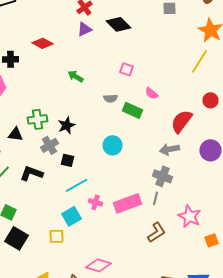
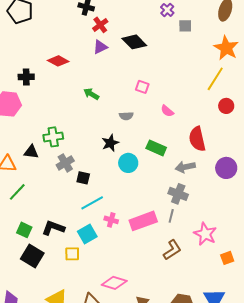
red circle: (210, 100) -> (226, 106), moved
green rectangle: (132, 110) -> (156, 148), moved
red semicircle: (182, 121) -> (197, 139), turned -50
black star: (66, 125) -> (110, 143), moved
black L-shape: (32, 173) -> (53, 228), moved

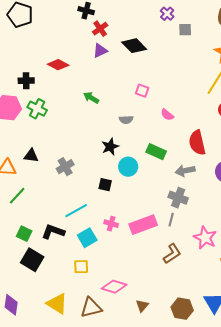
green cross: (53, 137) -> (37, 109), moved, turned 36
black square: (83, 178) -> (105, 185), moved
cyan line: (92, 203) -> (76, 211), moved
yellow square: (72, 254) -> (81, 267), moved

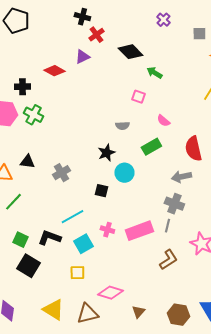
gray square: (185, 30) -> (199, 34), moved
purple triangle: (100, 51) -> (82, 57), moved
green arrow: (91, 98) -> (154, 73), moved
green rectangle: (156, 152) -> (151, 147), moved, turned -54

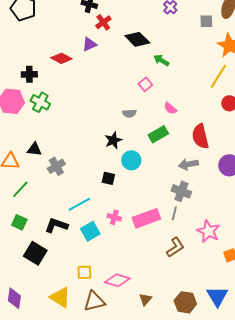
pink square: (138, 97) -> (145, 84), turned 32
gray cross: (61, 173) -> (56, 166), moved
green square: (20, 240) -> (19, 222), moved
yellow square: (77, 273) -> (84, 272), moved

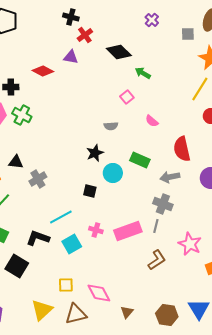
purple triangle: (89, 44) -> (71, 57), turned 35
green rectangle: (158, 134) -> (140, 160), moved, turned 54
pink diamond: (117, 280) -> (99, 293), turned 45
yellow triangle: (60, 297) -> (42, 310), turned 45

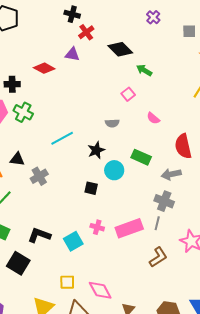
cyan line: (61, 217) -> (62, 138), moved

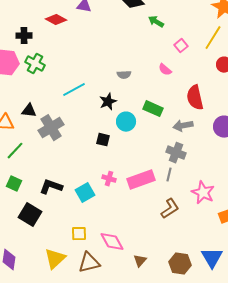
pink square: (128, 94) -> (181, 46), moved
gray cross: (39, 176) -> (51, 128), size x1.4

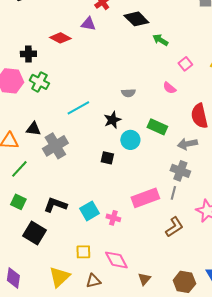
pink cross: (109, 179) -> (113, 218), moved
brown triangle: (89, 263) -> (93, 281), size x0.7

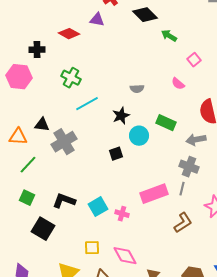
green cross: (39, 82) -> (71, 78), moved
black square: (107, 158) -> (116, 154), turned -32

